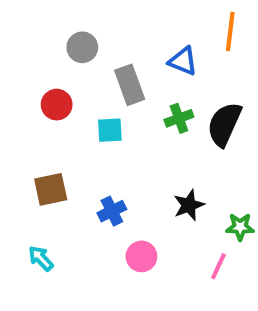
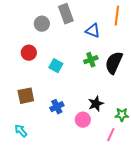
gray rectangle: (130, 85) -> (66, 14), moved
cyan square: (110, 130) -> (56, 66), turned 32
pink circle: (141, 256) -> (83, 120), moved

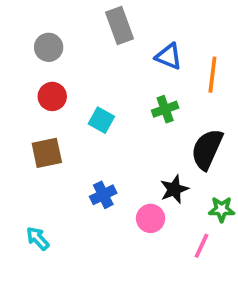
orange line: (117, 16) -> (212, 75), moved
gray circle: (42, 24) -> (49, 47), moved
black semicircle: (114, 63) -> (207, 149), moved
brown square: (26, 96) -> (47, 153), moved

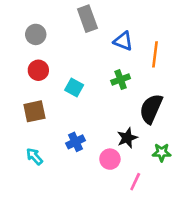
cyan arrow: (38, 238) -> (34, 156), moved
pink line: (201, 246) -> (135, 182), moved

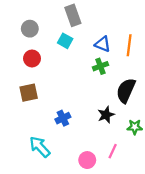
blue triangle: (123, 41) -> (103, 44), moved
cyan square: (74, 87) -> (65, 41), moved
cyan arrow: (34, 156) -> (40, 147), moved, size x1.5
pink circle: (110, 159) -> (87, 160), moved

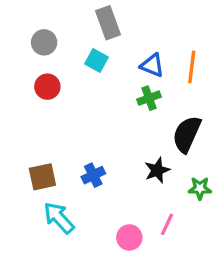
brown square: (29, 93) -> (42, 177), moved

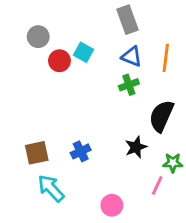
gray rectangle: (108, 23) -> (127, 20), moved
red circle: (47, 87) -> (59, 61), moved
pink line: (167, 224) -> (157, 185), moved

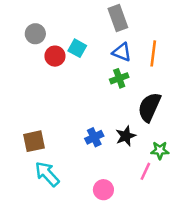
blue cross: (81, 151) -> (94, 137), moved

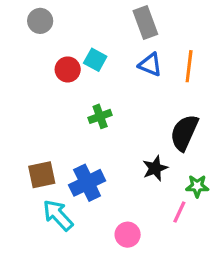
gray circle: (35, 34) -> (40, 21), moved
green cross: (119, 78) -> (100, 116), moved
blue cross: (94, 137) -> (87, 183), moved, size x1.5

